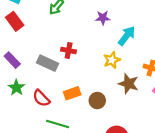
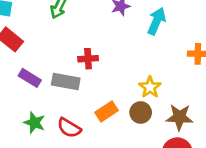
purple rectangle: (12, 60) -> (30, 78), moved
yellow star: (112, 60) -> (150, 87), moved
brown star: (129, 84) -> (179, 117), moved

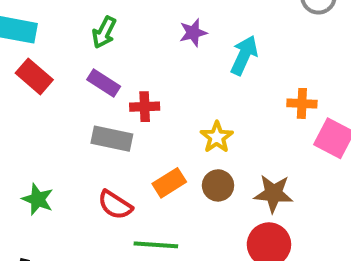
purple rectangle: (30, 78) -> (104, 83), moved
yellow star: (150, 87) -> (217, 137), moved
green star: (34, 123) -> (38, 199), moved

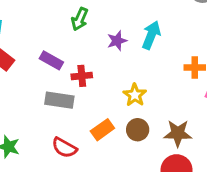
green arrow: (104, 32) -> (80, 19), moved
purple star: (193, 33) -> (117, 41), moved

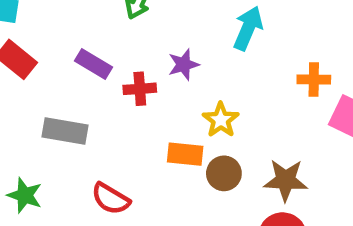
purple star: (117, 41) -> (184, 65), moved
gray rectangle: (59, 100) -> (65, 131), moved
orange rectangle: (102, 130) -> (185, 154), moved, turned 40

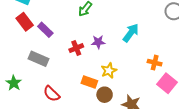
purple rectangle: (93, 64) -> (45, 30), moved
red cross: (140, 89) -> (76, 48), turned -32

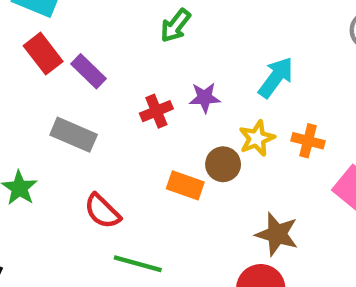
orange cross: (155, 63) -> (308, 141), moved
yellow star: (109, 71) -> (257, 138), moved
brown circle: (105, 95) -> (223, 164), moved

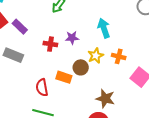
cyan arrow: (276, 77) -> (104, 28), turned -54
red cross: (156, 111) -> (50, 44), turned 32
red semicircle: (102, 211) -> (42, 87), moved, turned 36

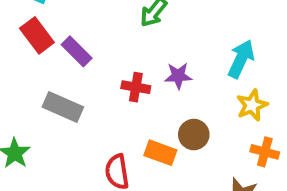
cyan arrow: (104, 28) -> (241, 59), turned 42
yellow star: (96, 56) -> (252, 105), moved
orange cross: (119, 56) -> (265, 152), moved

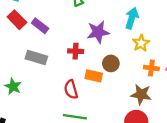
purple star: (178, 76) -> (98, 32), size x1.5
red cross: (136, 87) -> (76, 51), moved

